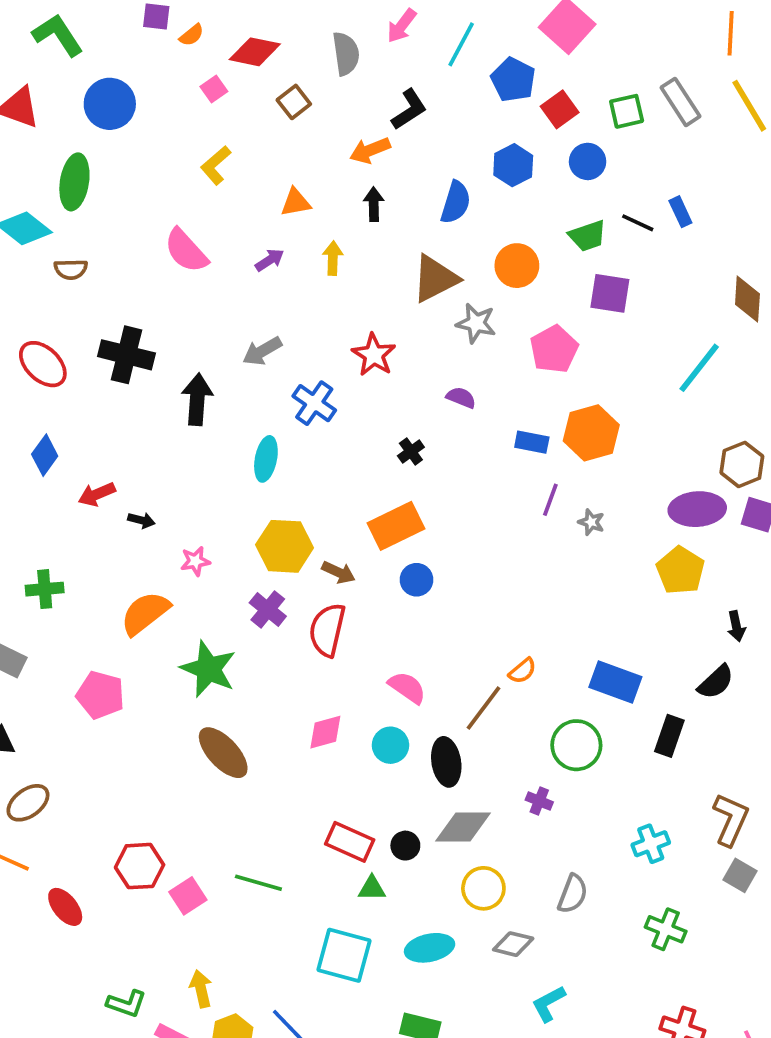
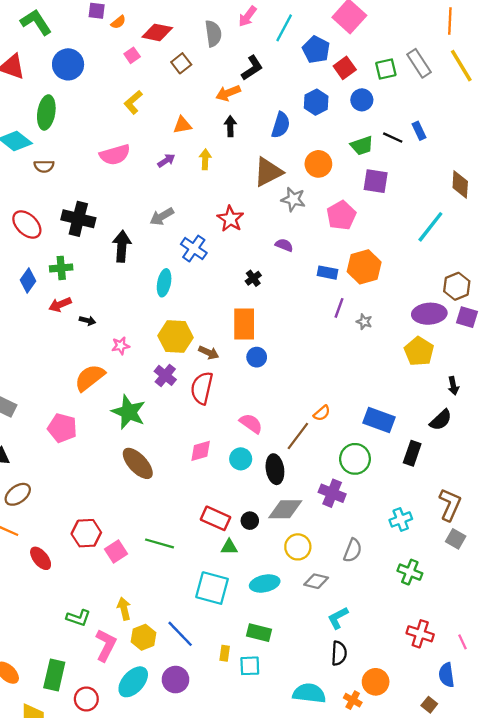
pink semicircle: (186, 251) -> (115, 155), turned -64
orange rectangle: (396, 526) -> (244, 324), turned -64
green cross: (45, 589) -> (61, 268), moved
purple cross: (539, 801) -> (332, 493), size x1.6

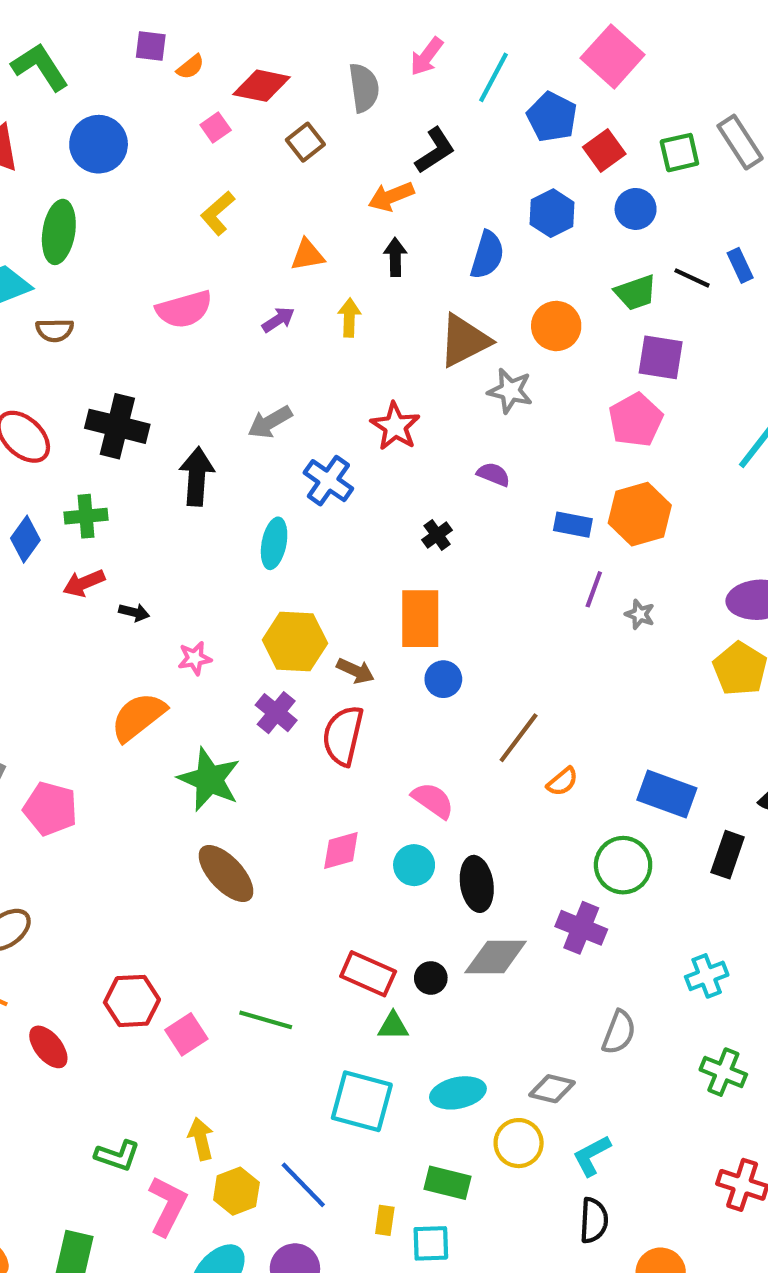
pink pentagon: (341, 215) -> (636, 420), moved
pink pentagon: (62, 428) -> (50, 809), moved
brown line: (298, 436) -> (519, 738), moved
yellow circle: (298, 547) -> (519, 1143), moved

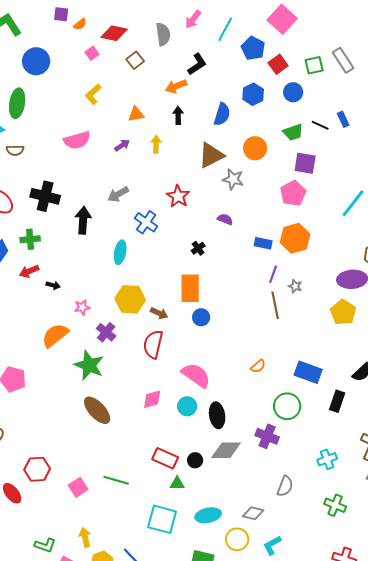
purple cross: (276, 713) -> (106, 332), moved
brown line: (519, 738) -> (275, 305), moved, turned -48
pink semicircle: (433, 800) -> (196, 375), size x1.4
red hexagon: (132, 1001) -> (37, 469), moved

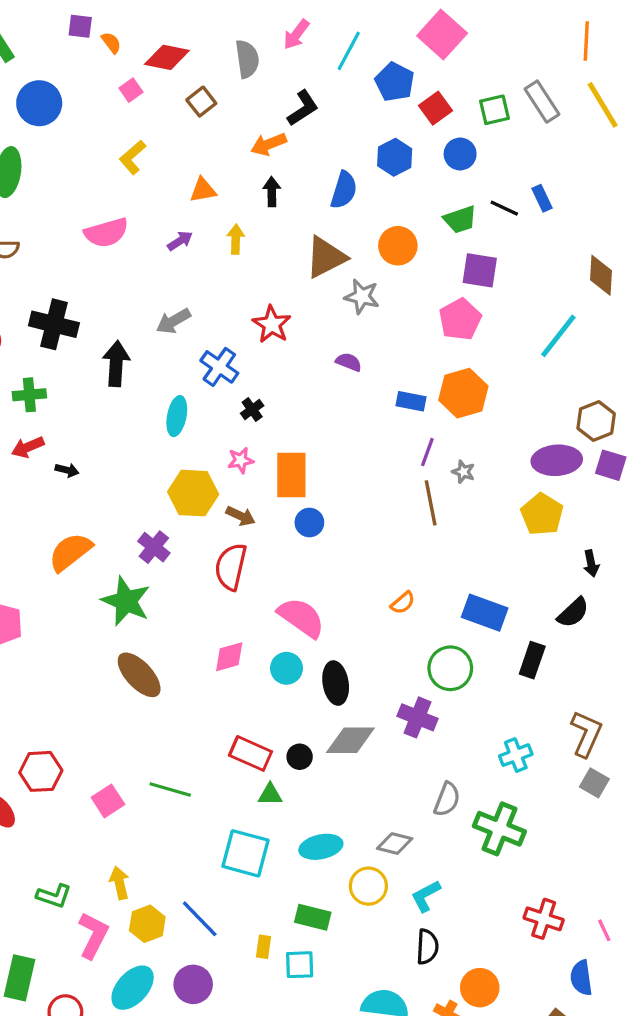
orange semicircle: (80, 24) -> (111, 43), turned -88
black cross: (198, 248) -> (252, 410), moved
pink star: (82, 307) -> (241, 460), moved
green cross: (335, 505) -> (499, 829), moved, size x1.4

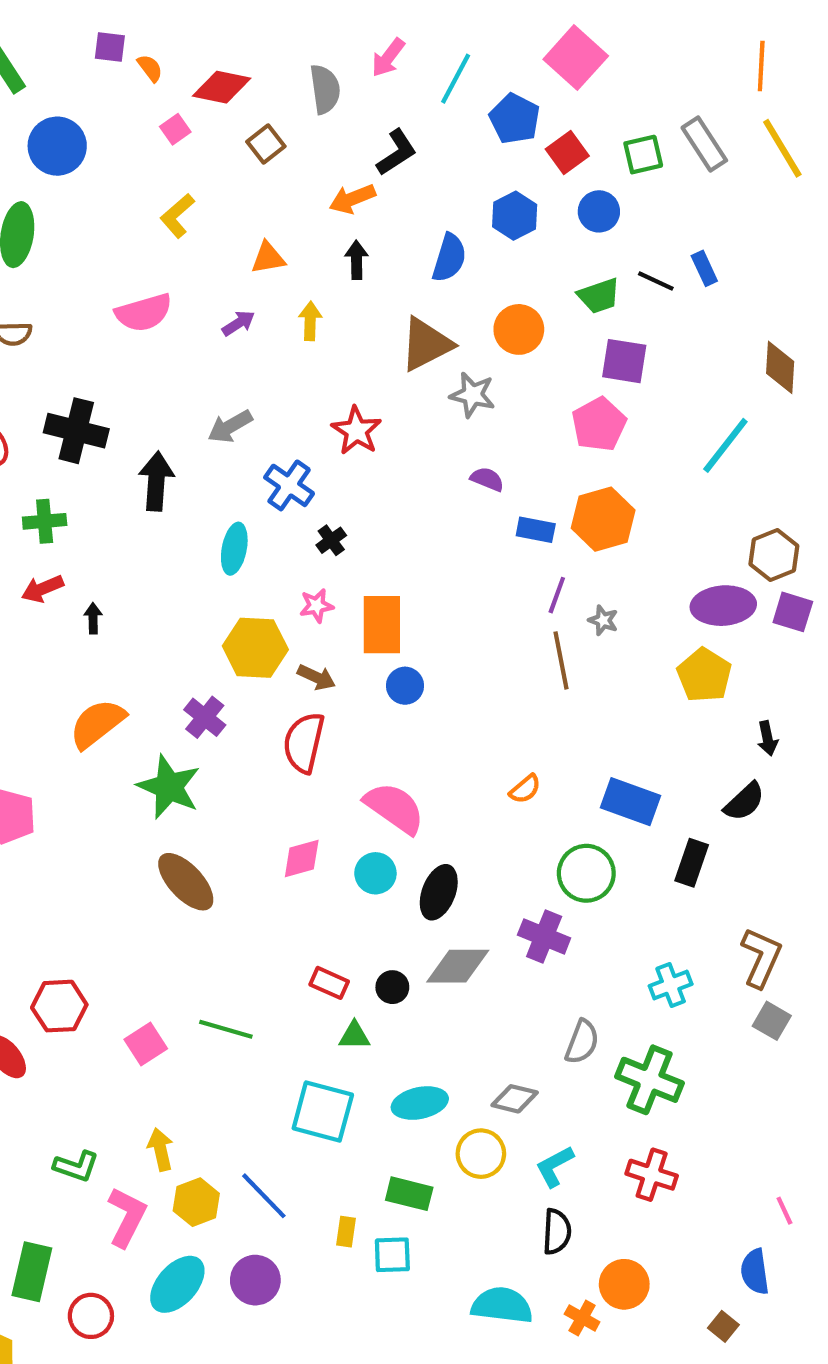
purple semicircle: (349, 362) -> (487, 479), moved
black arrow: (67, 470) -> (93, 618), turned -105
black ellipse: (336, 683) -> (439, 892), turned 30
red rectangle: (250, 753) -> (329, 983), size x0.7
red cross: (544, 919) -> (652, 1175), moved

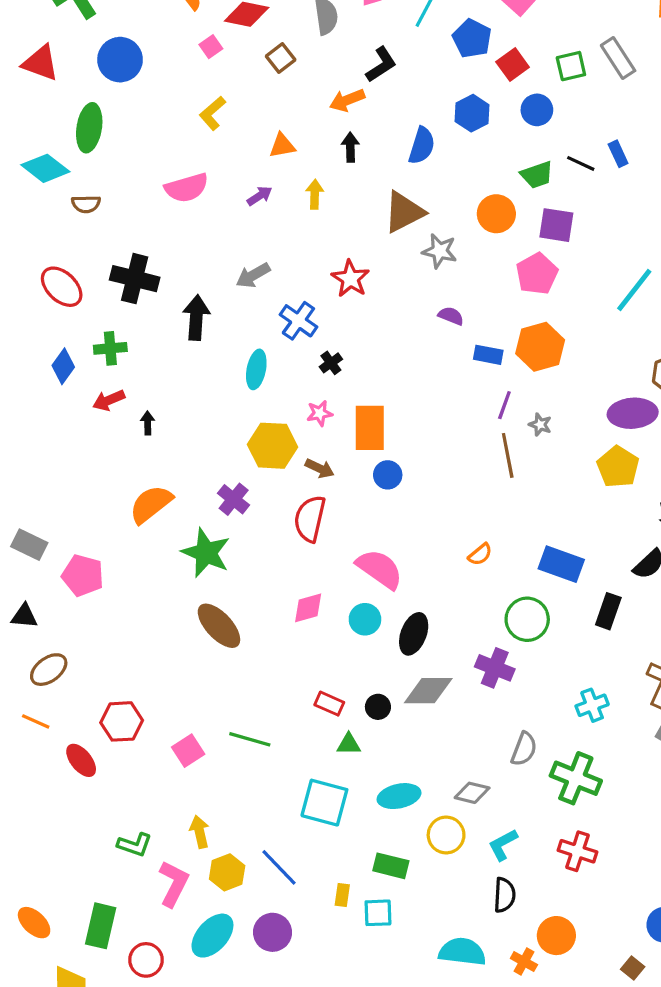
orange circle: (519, 329) -> (496, 214), moved

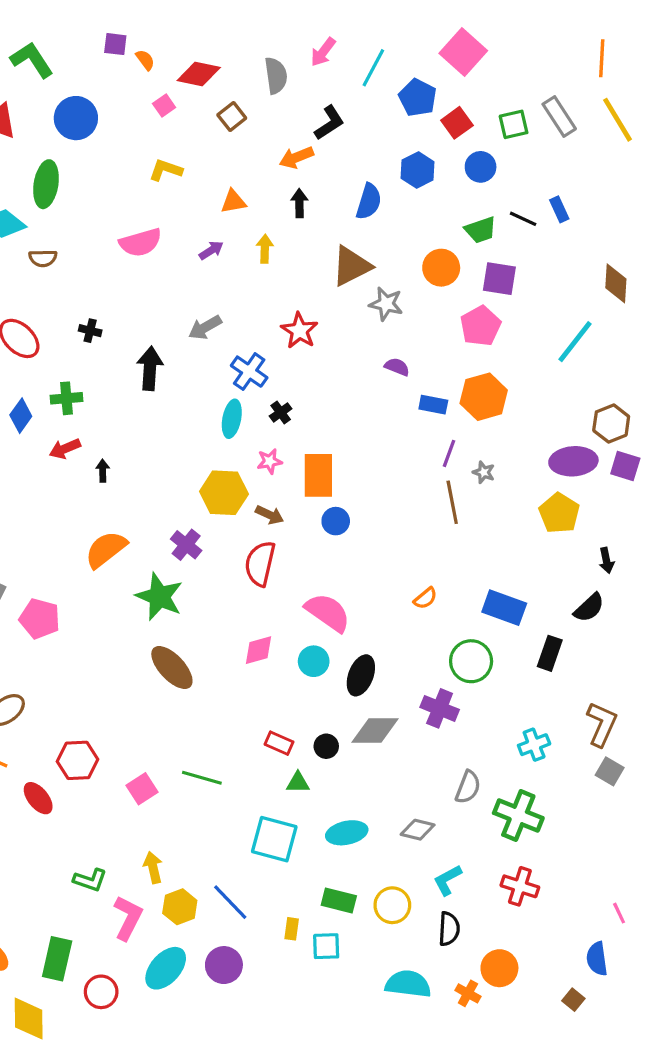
yellow L-shape: (212, 113) -> (166, 170), turned 60
black cross: (135, 279) -> (90, 331), size x0.5
cyan ellipse: (256, 369) -> (232, 419), moved
yellow circle: (446, 835) -> (392, 905), moved

